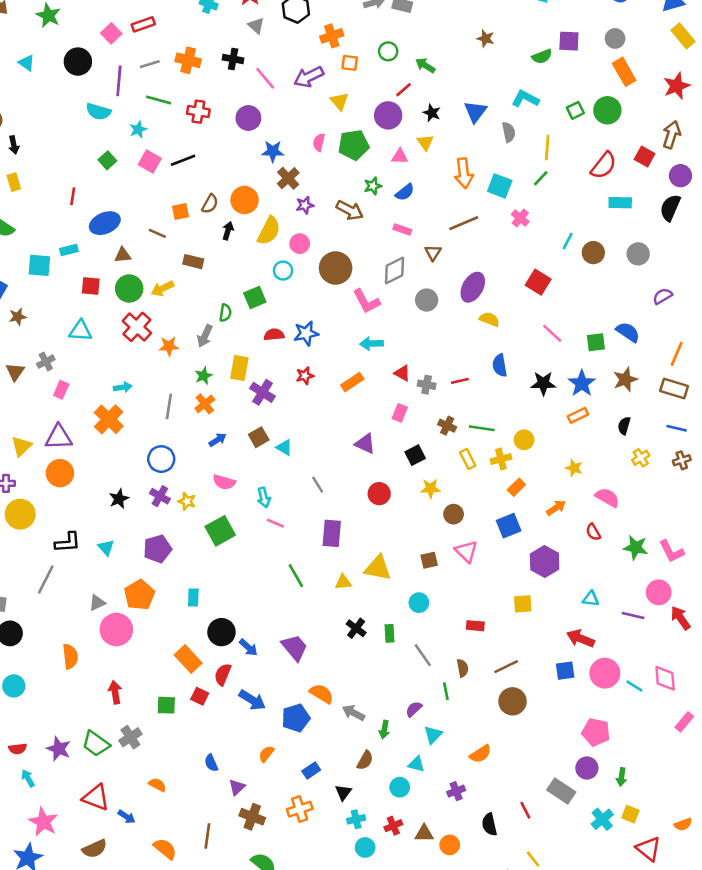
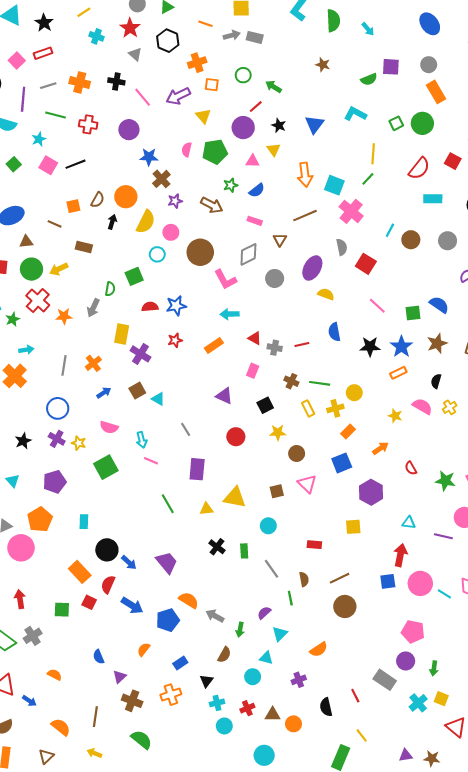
gray semicircle: (509, 132) -> (342, 247), moved
pink cross: (520, 218) -> (351, 211), size x1.6
green star: (204, 376) -> (13, 319), moved
pink semicircle: (607, 497) -> (422, 406), moved
red arrow: (580, 639) -> (400, 555), turned 80

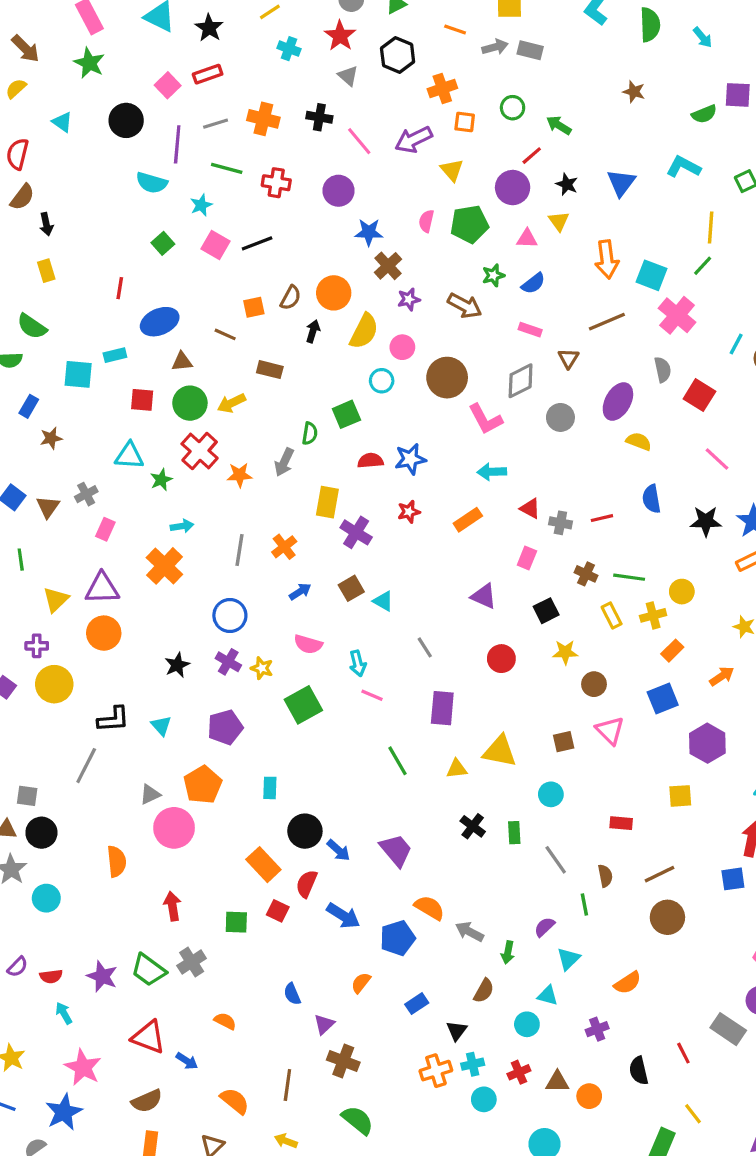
orange cross: (171, 695) -> (436, 1071), moved

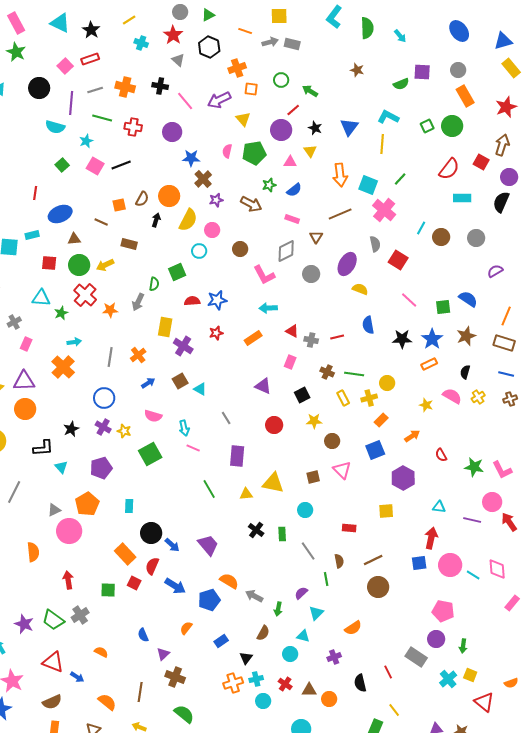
yellow line: (711, 227) -> (382, 144), moved
brown circle: (447, 378) -> (240, 249), size x0.6
black L-shape: (113, 719) -> (43, 448), moved
red cross: (519, 1072) -> (285, 684), turned -32

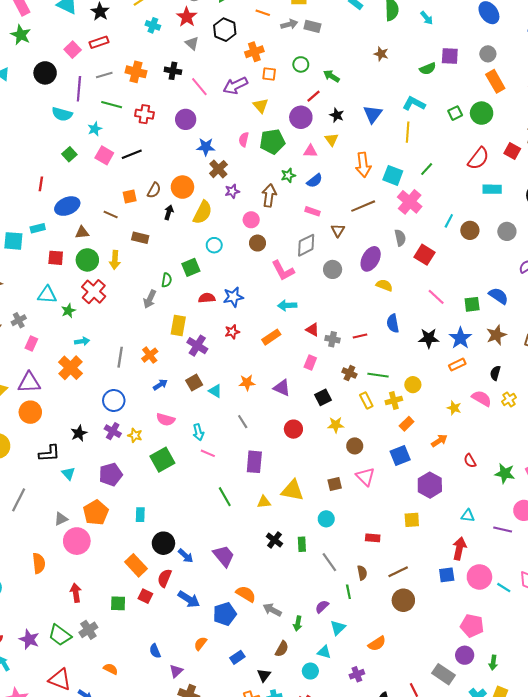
brown arrow: (251, 204) -> (269, 195), turned -110
pink circle: (212, 230) -> (251, 220), moved
yellow arrow: (105, 265) -> (115, 260), turned -60
orange star: (110, 310) -> (247, 383), moved

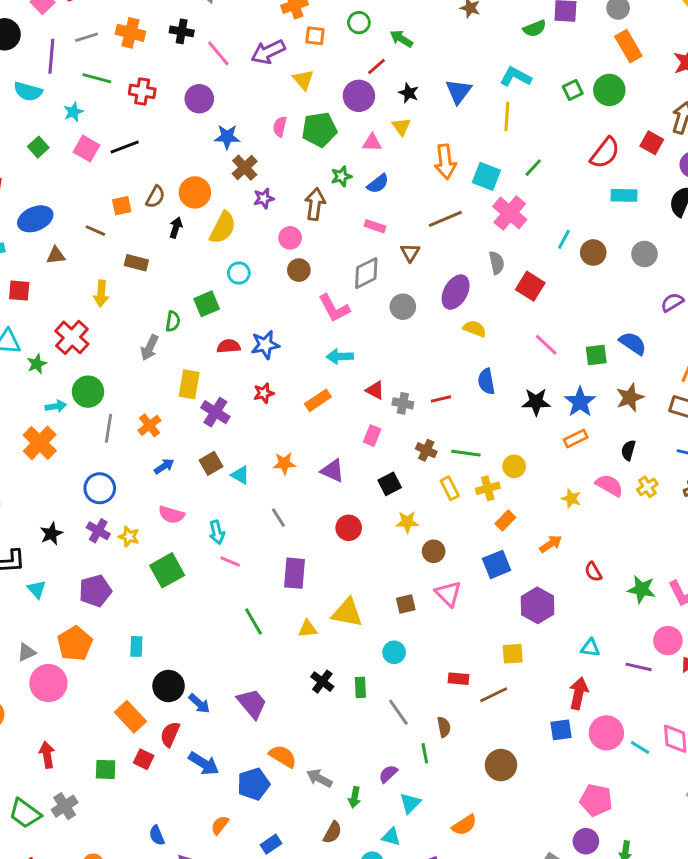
green circle: (87, 260) -> (88, 392), moved
brown line: (398, 572) -> (494, 695), moved

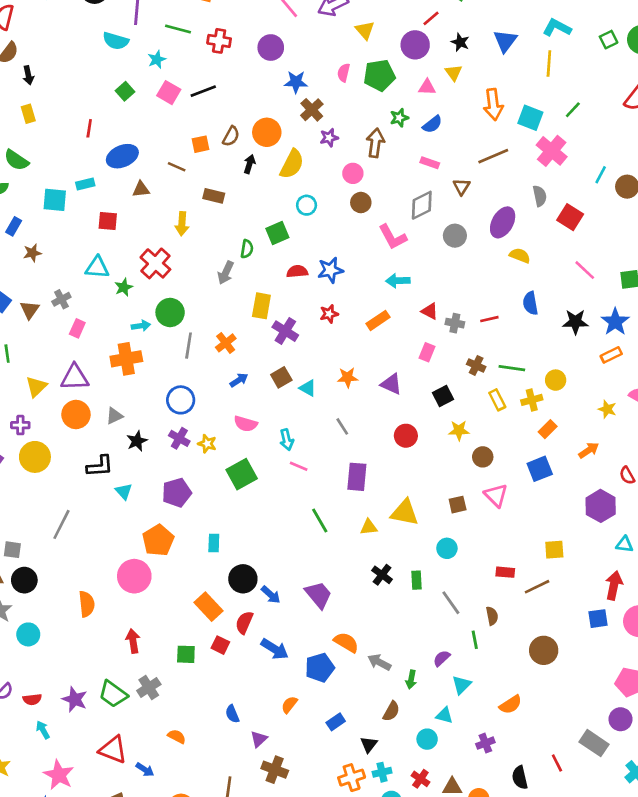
orange cross: (40, 443) -> (126, 359), turned 36
purple hexagon: (538, 605) -> (601, 506), moved
gray triangle: (26, 652) -> (114, 416), moved

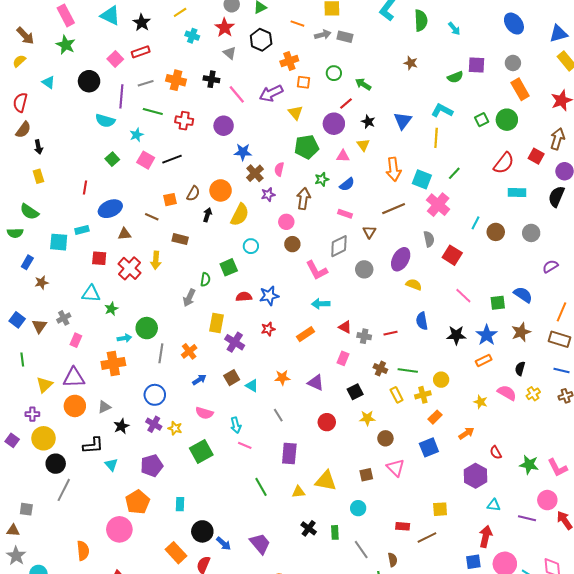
pink semicircle: (344, 73) -> (279, 169), moved
red cross: (155, 263) -> (129, 268), moved
black circle: (24, 580) -> (56, 464), moved

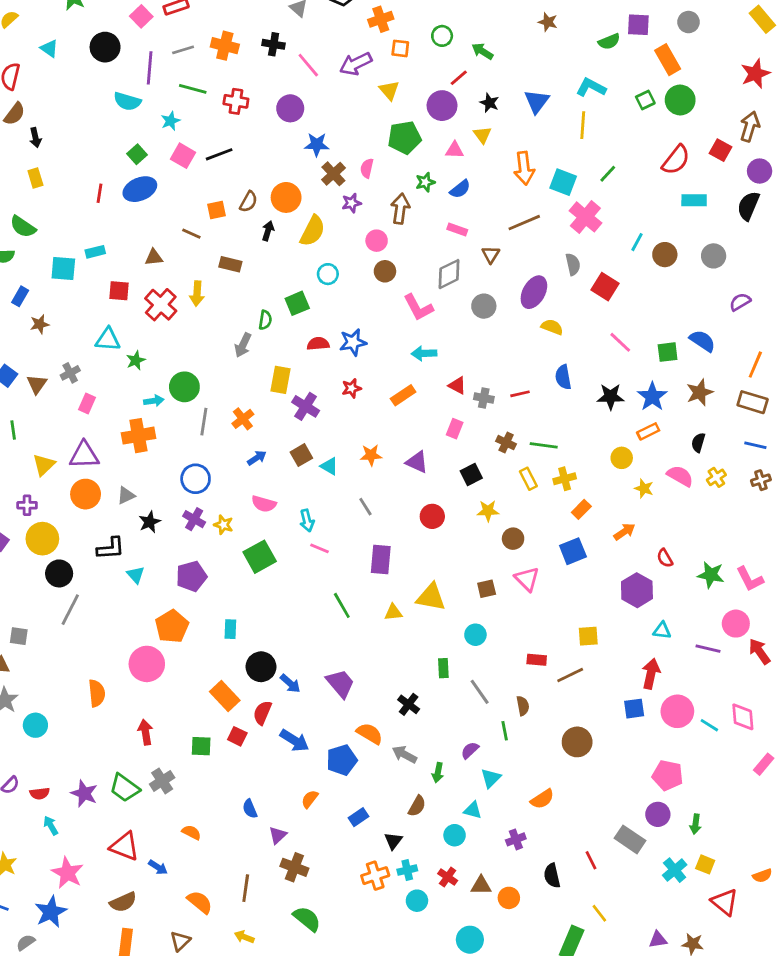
orange rectangle: (520, 89) -> (668, 60), moved
blue ellipse: (110, 209) -> (140, 189), moved
yellow circle: (441, 380) -> (622, 458), moved
black cross: (309, 528) -> (409, 704), moved

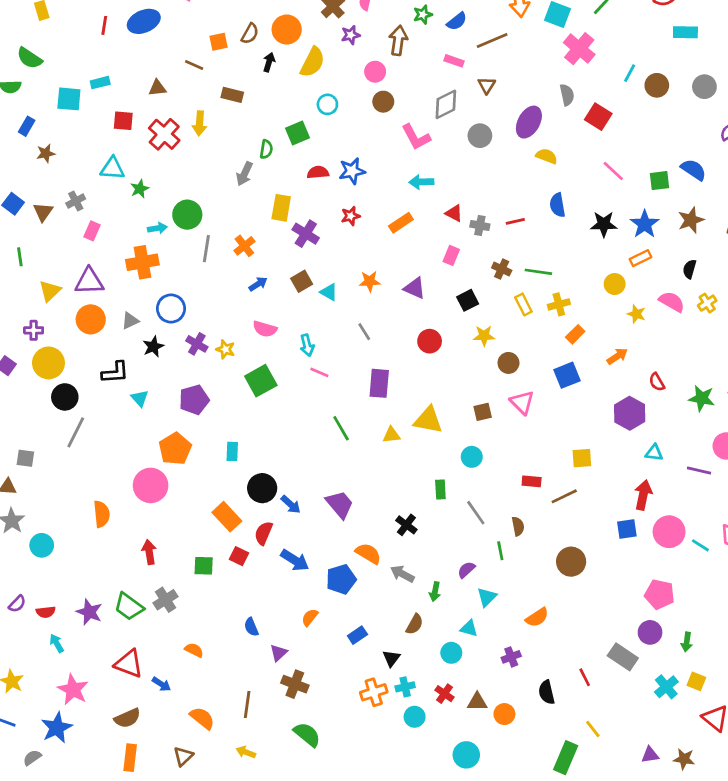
brown line: (524, 223) -> (492, 40), moved
blue circle: (196, 479) -> (171, 309), moved

